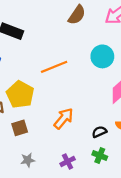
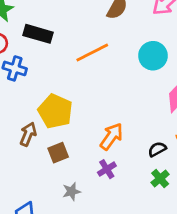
orange line: (54, 67) -> (92, 53), moved
green cross: (100, 156) -> (160, 178), turned 32
purple cross: (68, 161) -> (107, 169), moved

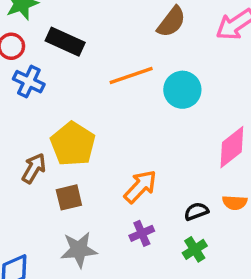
cyan circle: (153, 56) -> (182, 90), moved
purple cross: (107, 169) -> (142, 233), moved
gray star: (72, 191) -> (79, 250), size x1.5

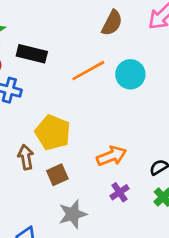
brown arrow: (34, 168) -> (26, 157), turned -30
orange arrow: (140, 187) -> (112, 156), turned 36

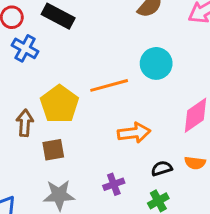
orange line: (88, 71) -> (109, 85), moved
orange arrow: (112, 156) -> (134, 133), moved

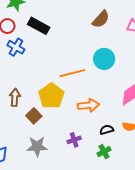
yellow pentagon: (59, 104) -> (51, 96), moved
brown square: (53, 150) -> (34, 116), turned -35

